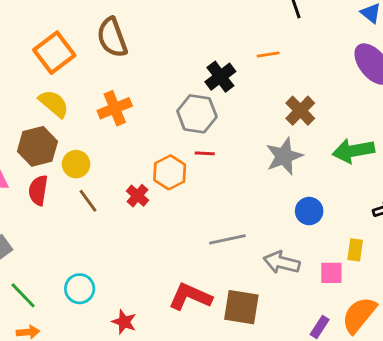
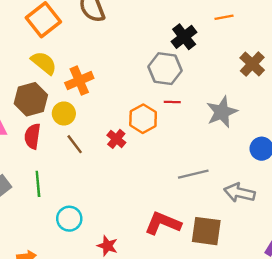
orange cross: (115, 108) -> (79, 81), moved
gray star: (284, 156) -> (222, 112), moved
green line: (23, 295) -> (38, 184), moved, turned 40

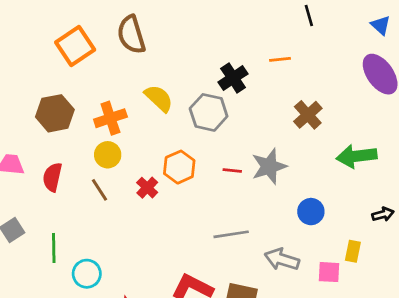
yellow semicircle: (44, 63) -> (159, 98), moved
brown hexagon: (31, 99) -> (55, 113), moved
red line: (172, 102) -> (232, 170), moved
yellow circle: (64, 113) -> (108, 155), moved
green line: (38, 184) -> (54, 248), moved

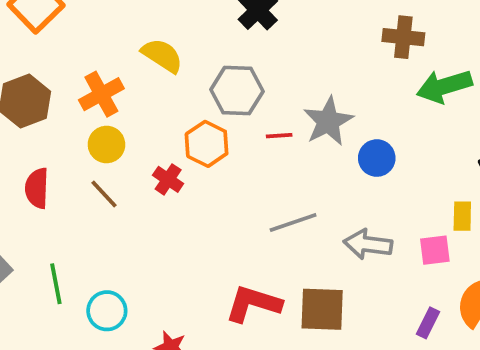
gray hexagon: (209, 112) -> (237, 90), moved
brown cross: (308, 115) -> (403, 37), moved, turned -32
blue circle: (311, 212) -> (377, 158), moved

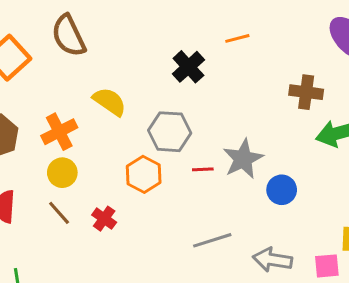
red cross: (168, 179) -> (104, 219), moved

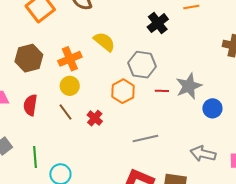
gray line: (212, 240) -> (145, 138), moved

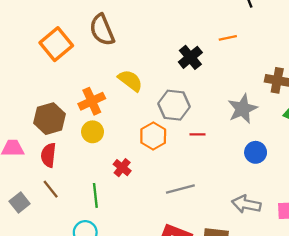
brown hexagon: (29, 58) -> (50, 119), moved
gray star: (189, 86) -> (243, 109), moved
brown line: (66, 112) -> (51, 189), moved
green line: (35, 157) -> (95, 195), moved

